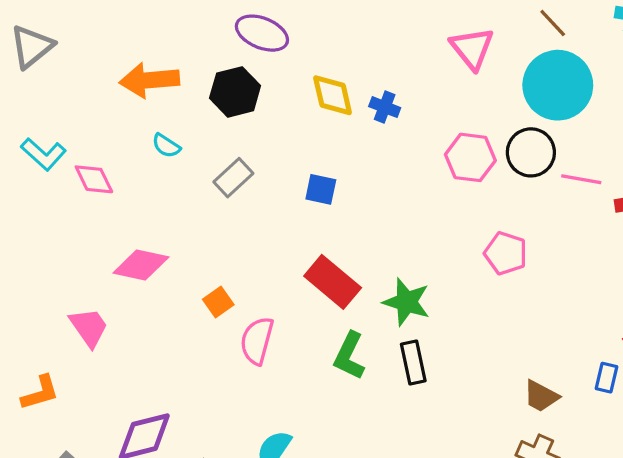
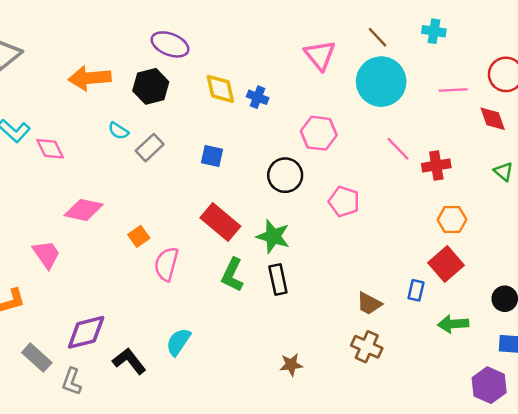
cyan semicircle: (166, 146) -> (118, 131), moved
black circle: (531, 152) -> (285, 175), moved
pink line: (581, 179) -> (398, 149), turned 36

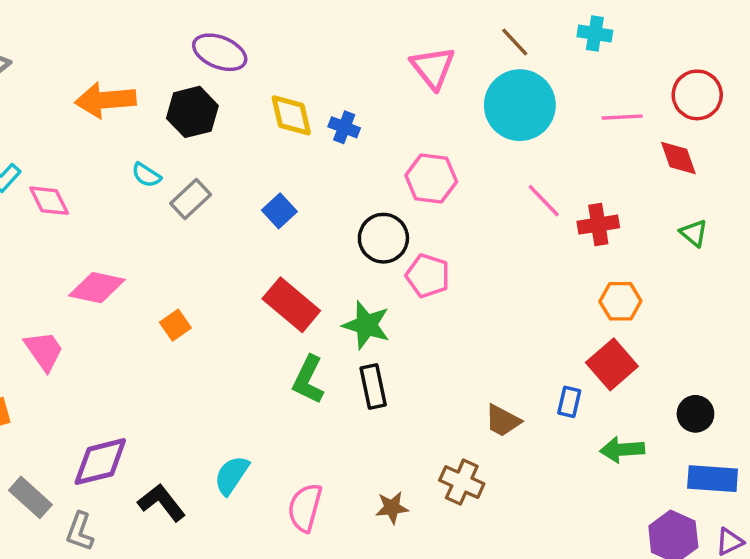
blue square: (212, 156) -> (279, 211), turned 35
pink pentagon: (344, 202) -> (428, 276), moved
pink semicircle: (166, 264) -> (305, 508), moved
brown cross: (367, 347) -> (462, 482), moved

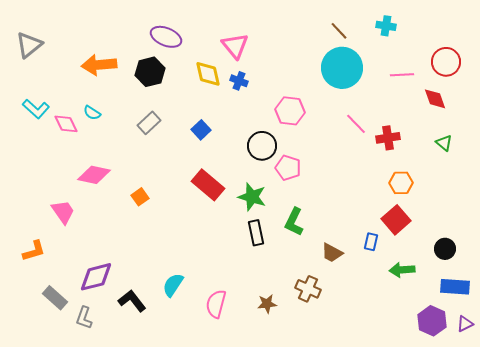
pink triangle: (433, 68) -> (235, 46), moved
cyan semicircle: (146, 175) -> (92, 113), moved
green L-shape: (308, 380) -> (294, 222), moved

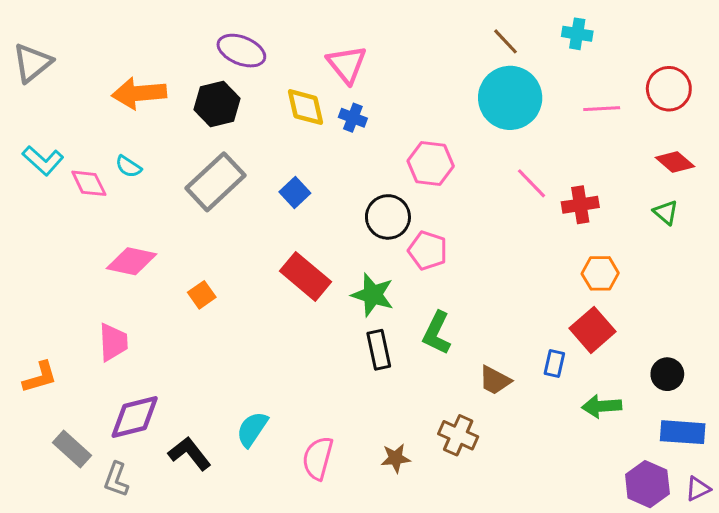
red diamond: (435, 99) -> (675, 162), moved, turned -30
gray rectangle: (149, 123) -> (215, 182), size x1.6
pink trapezoid: (63, 212) -> (113, 342), moved, turned 32

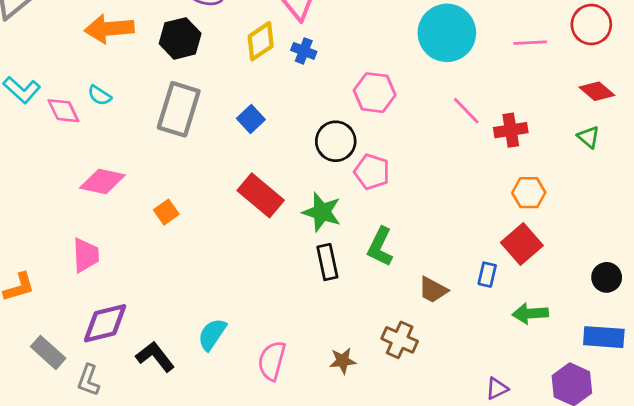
yellow diamond: (306, 107) -> (261, 41), turned 69
gray rectangle: (215, 182) -> (179, 109), turned -30
black circle: (667, 374) -> (607, 277), moved
purple triangle: (698, 489) -> (497, 389), moved

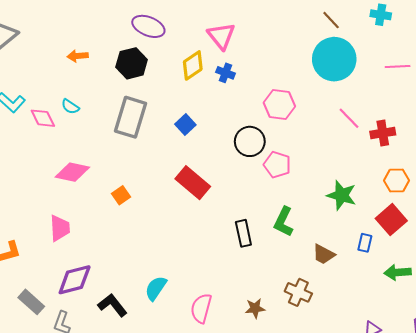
orange arrow: (109, 29) -> (78, 56), size x0.6
green star: (322, 212) -> (342, 195), moved

